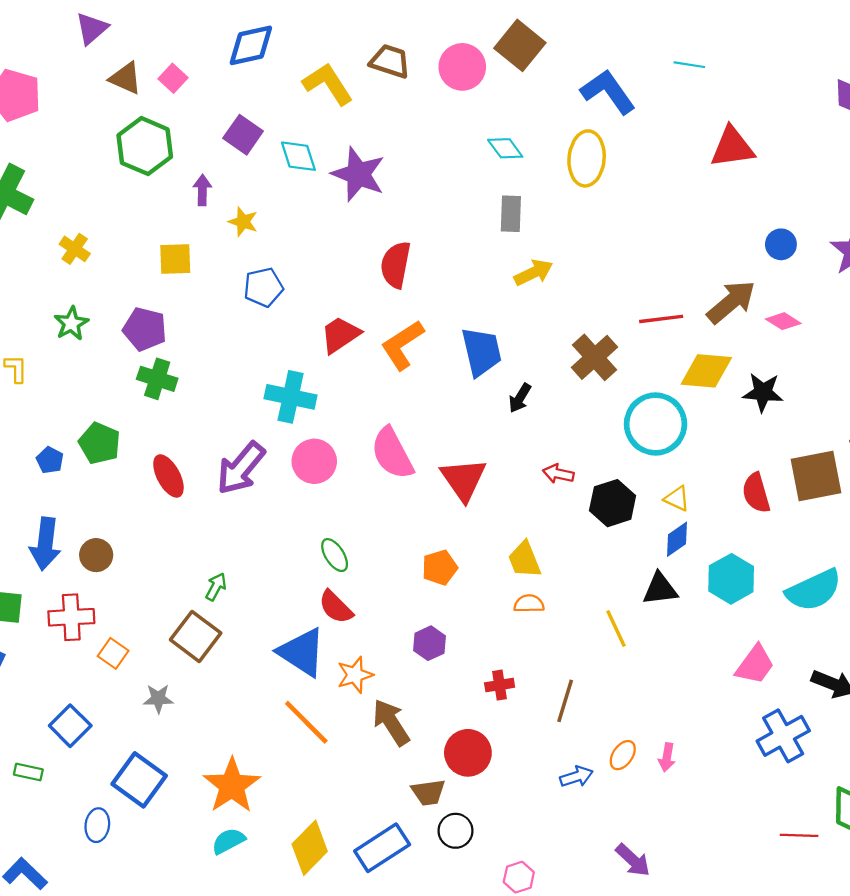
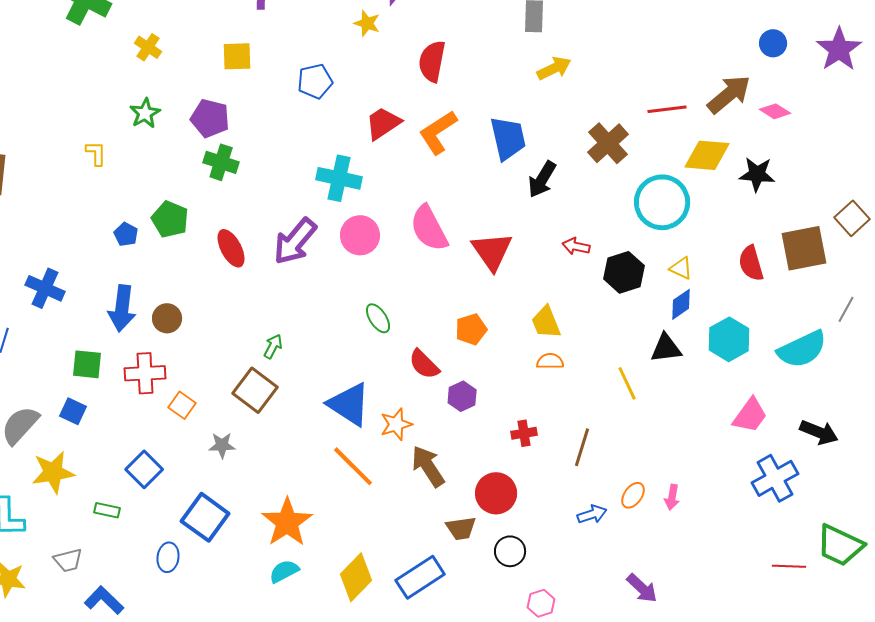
yellow star: (243, 222) -> (367, 23), moved
black arrow: (520, 398) -> (542, 179), size x1.4
red semicircle: (336, 607) -> (424, 364), moved
black circle: (455, 831) -> (510, 551), moved

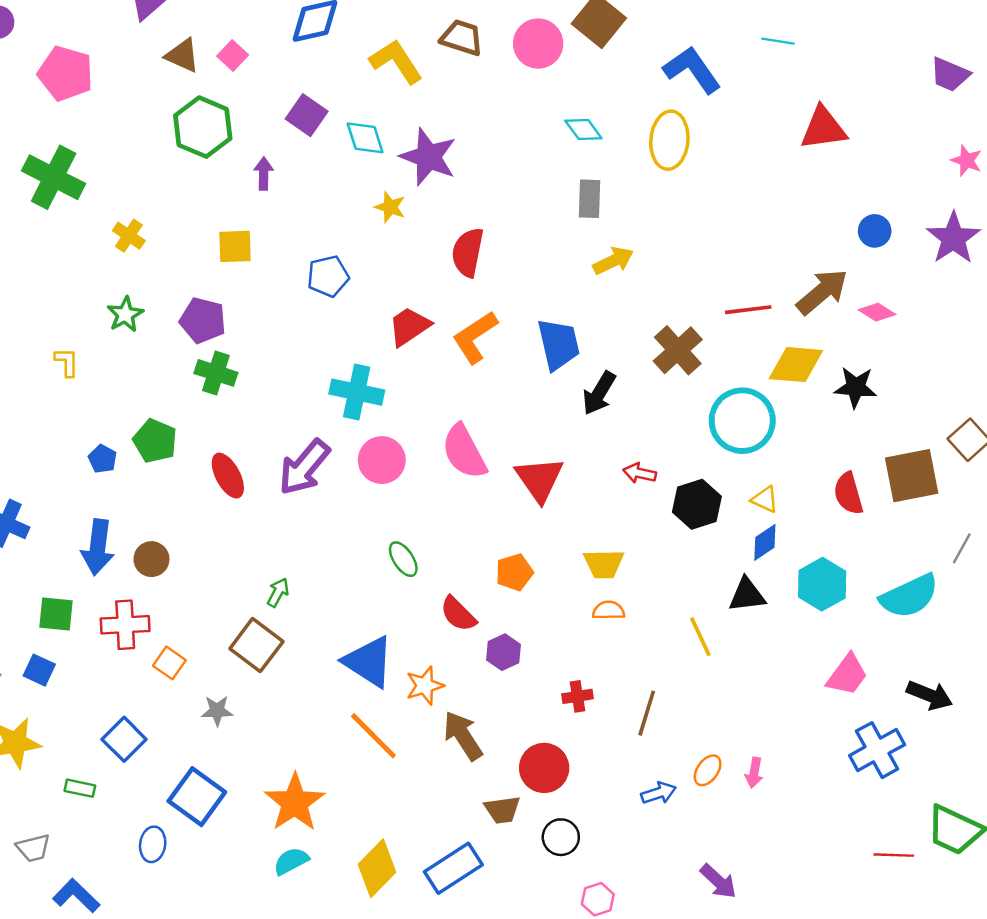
yellow trapezoid: (546, 322) -> (604, 564), turned -69

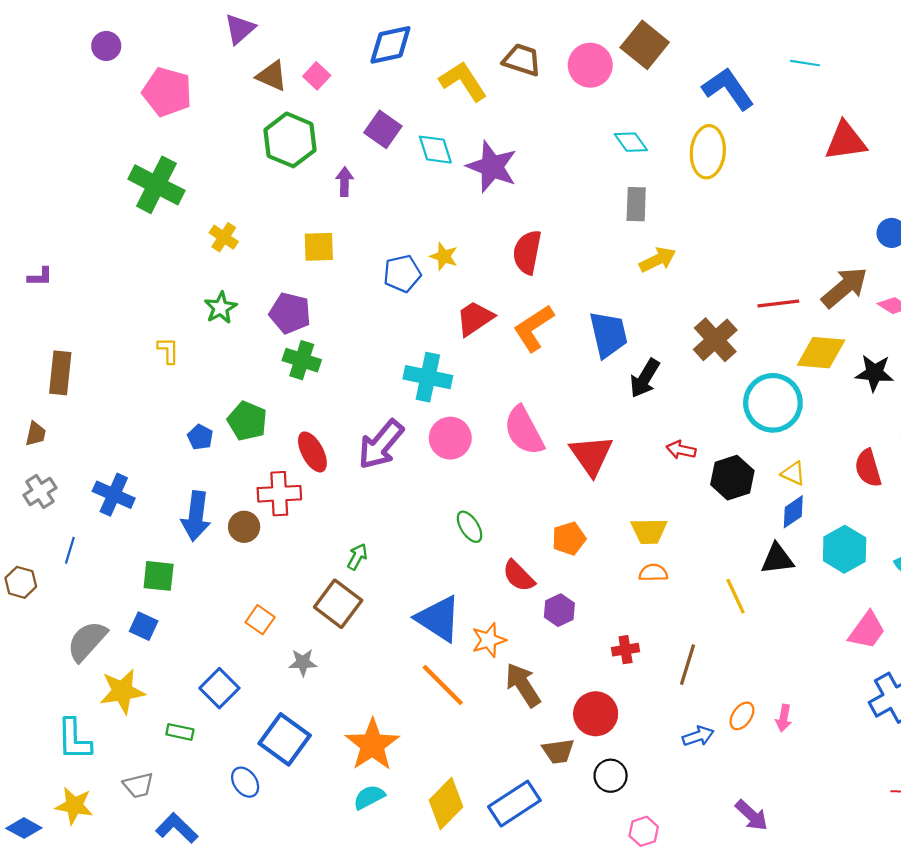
yellow star: (390, 207) -> (444, 256), moved
red cross: (125, 625) -> (279, 494), moved
blue ellipse: (153, 844) -> (245, 782), turned -44

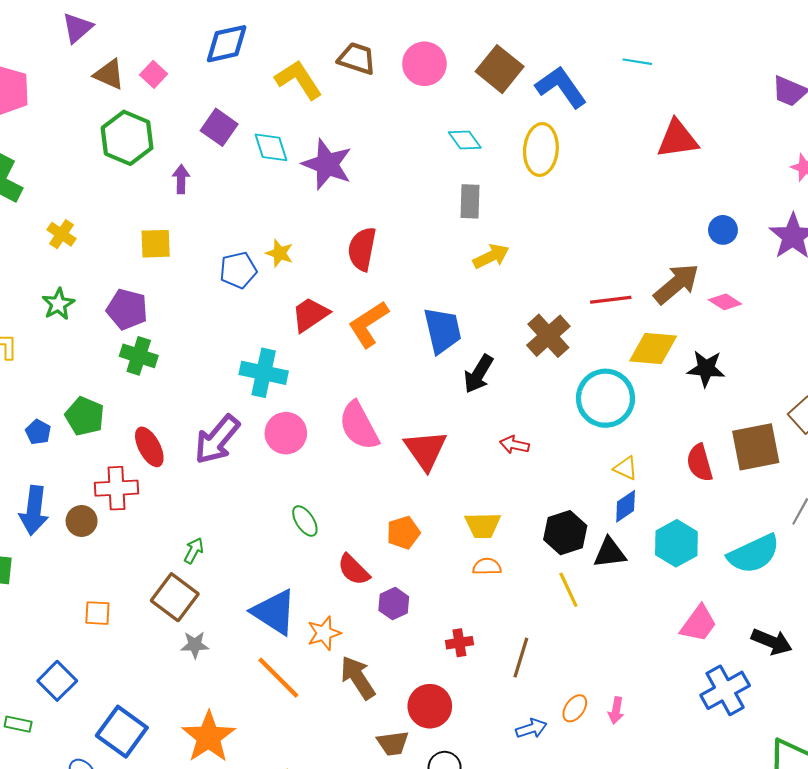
brown square: (645, 45) -> (500, 69), moved
black hexagon: (732, 478) -> (565, 533), moved
orange square: (260, 620) -> (97, 613), turned -32
gray star: (303, 662) -> (195, 645), moved

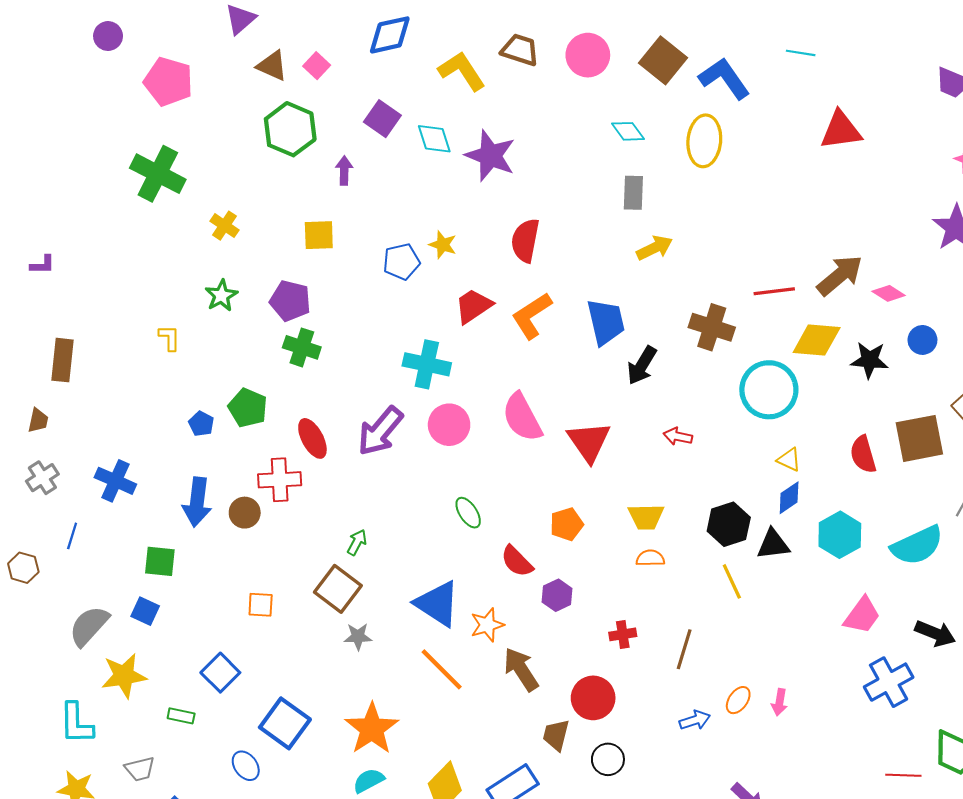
blue circle: (723, 230) -> (922, 340), moved
brown cross: (548, 336) -> (712, 327), turned -30
brown trapezoid: (393, 743) -> (556, 735), turned 112

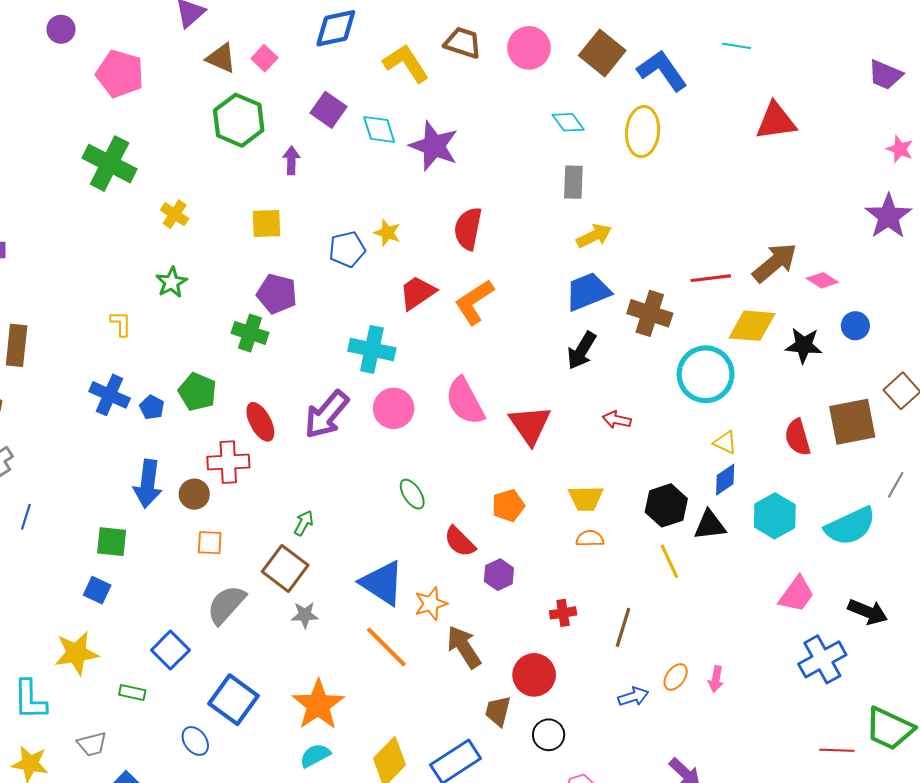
purple pentagon: (290, 301) -> (277, 294), moved
blue trapezoid: (606, 322) -> (588, 292), moved, turned -99
blue cross: (115, 481) -> (110, 395), moved
orange square: (261, 605) -> (210, 543), moved
gray semicircle: (89, 626) -> (226, 605), moved

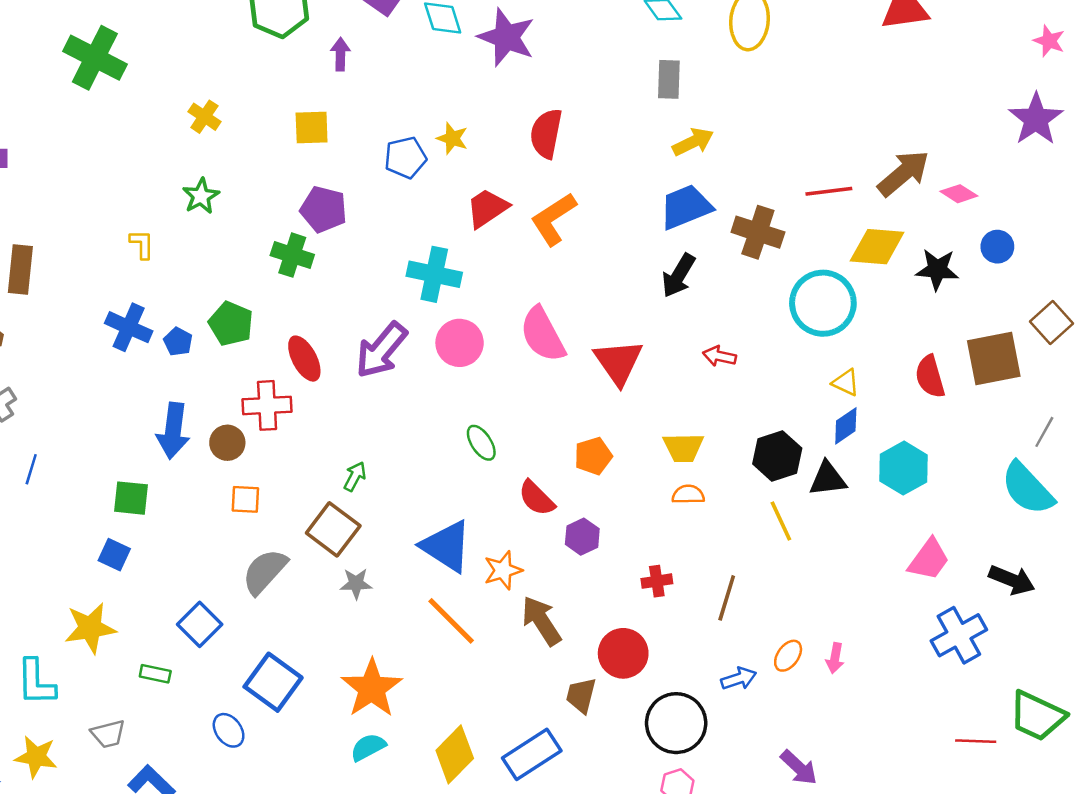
green cross: (110, 164) -> (95, 58), moved
cyan semicircle: (850, 526) -> (1027, 488), moved, turned 72
black circle: (549, 735) -> (676, 723), moved, size x1.6

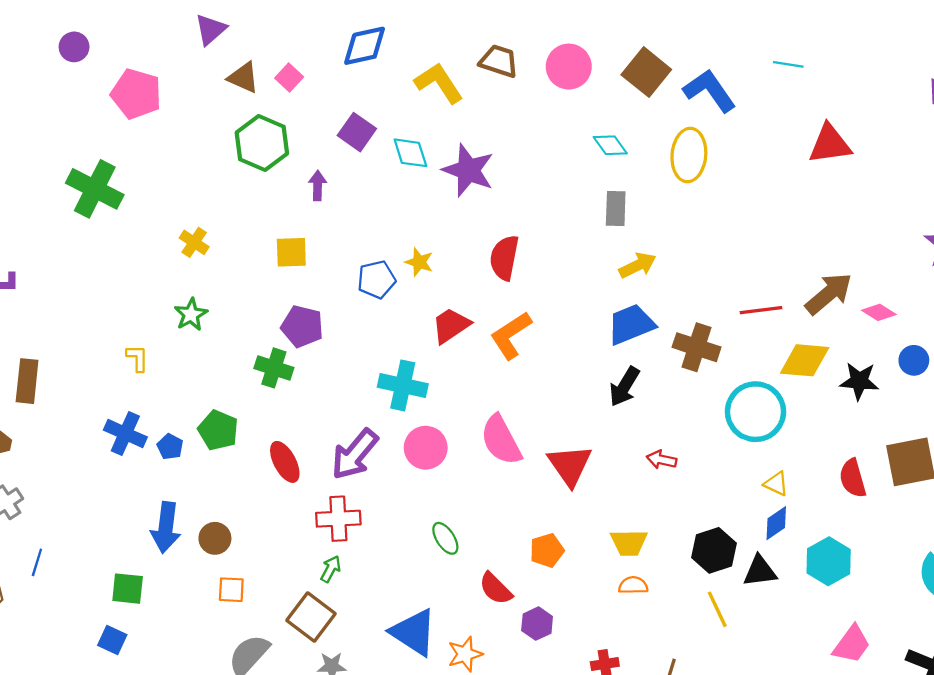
red cross: (267, 405) -> (338, 519), moved

